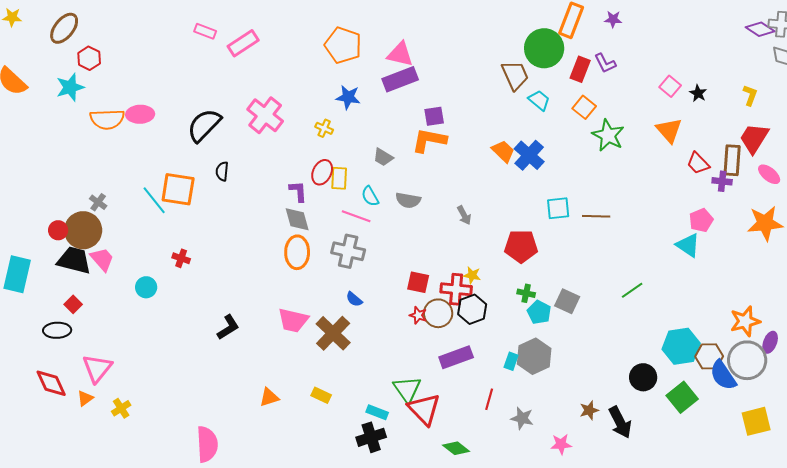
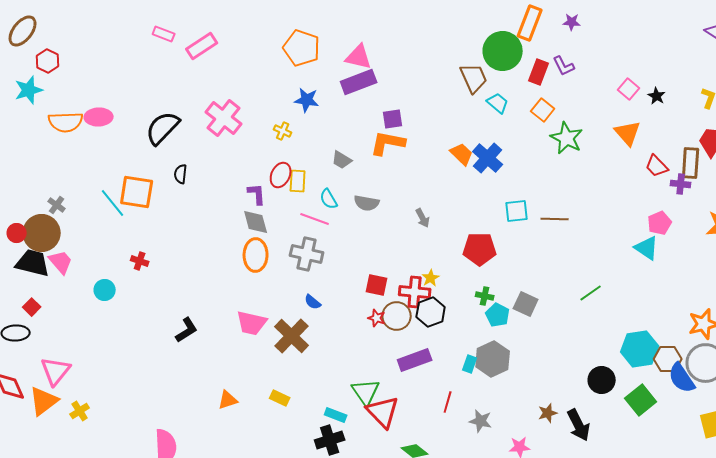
yellow star: (472, 275) -> (431, 278), turned 30
orange triangle: (85, 398) -> (44, 401), size x1.8

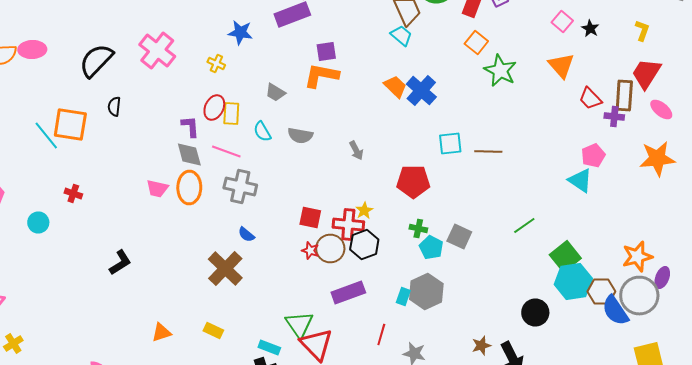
cyan trapezoid: (498, 103) -> (401, 36), moved
pink line: (315, 219) -> (226, 152), moved
pink trapezoid: (252, 323) -> (157, 188), moved, size x0.7
green square: (641, 400) -> (565, 256), moved

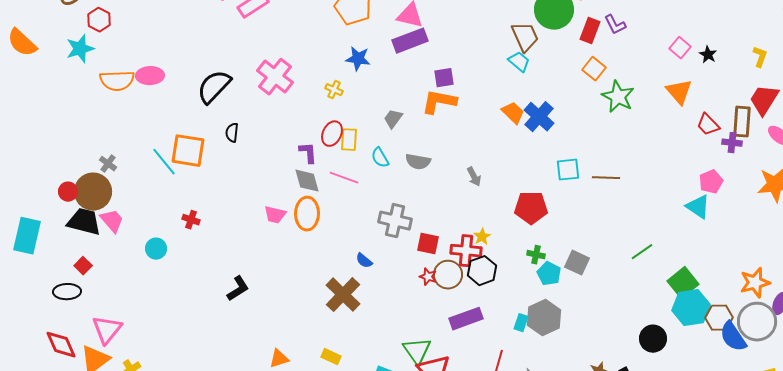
gray trapezoid: (275, 92) -> (393, 119), turned 95
gray cross: (240, 186) -> (395, 221), moved

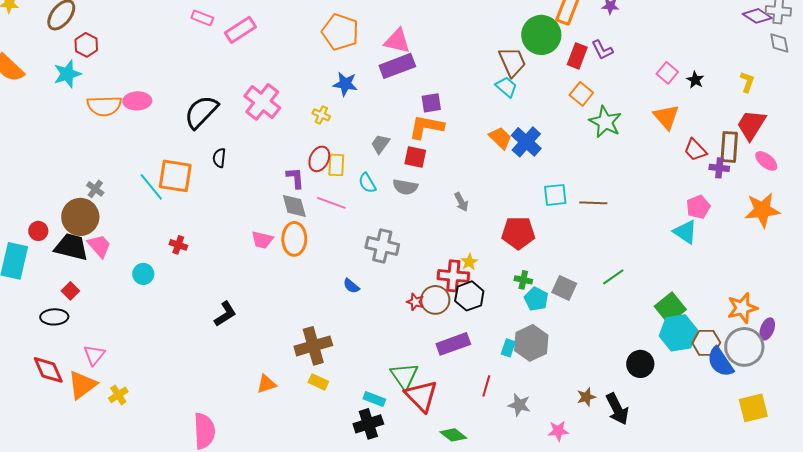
red circle: (68, 192) -> (38, 231), moved
red square: (428, 244) -> (415, 157), moved
green line: (642, 252) -> (613, 277), moved
brown cross: (343, 295) -> (313, 346), moved, turned 30
pink triangle: (107, 330) -> (94, 355), size x0.7

